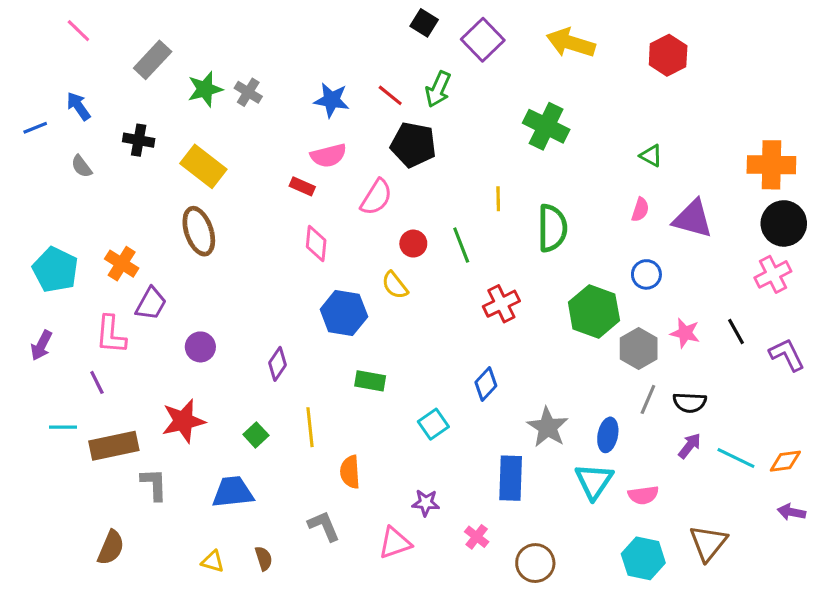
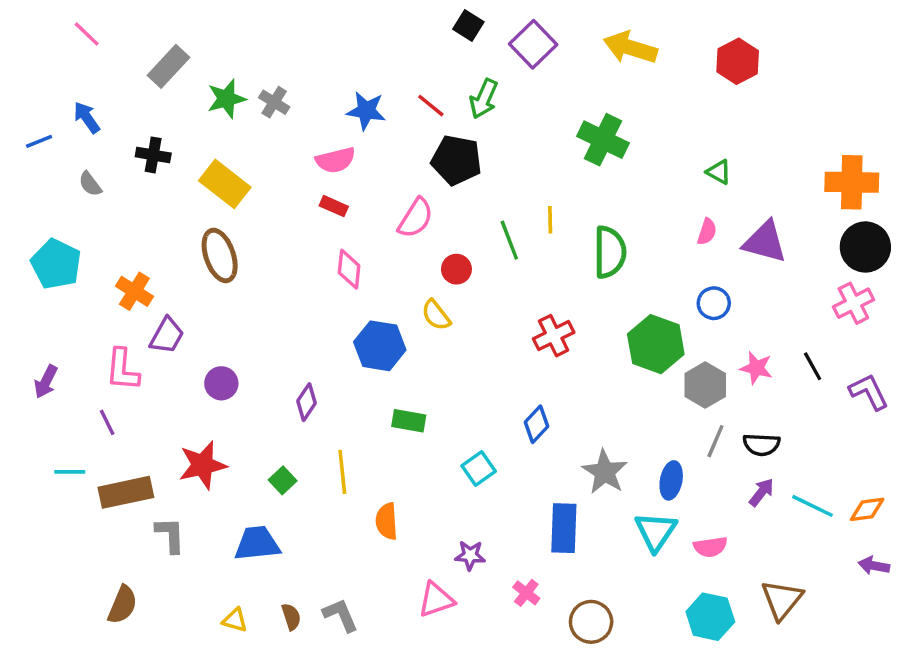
pink semicircle: (328, 156) -> (335, 160), moved
green line: (461, 245) -> (509, 240), moved
cyan pentagon: (55, 270) -> (56, 264), moved
gray L-shape: (324, 526) -> (341, 615), moved

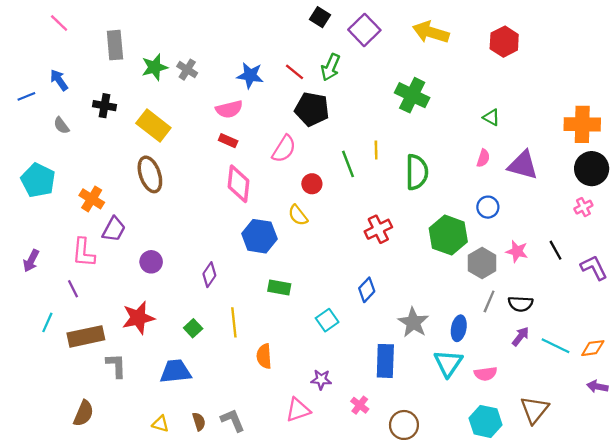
gray rectangle: (168, 66) -> (115, 45), turned -48
pink diamond: (349, 269) -> (239, 184), size x1.4
pink cross: (853, 303) -> (583, 207), size x0.7
cyan line: (70, 472) -> (47, 322), turned -66

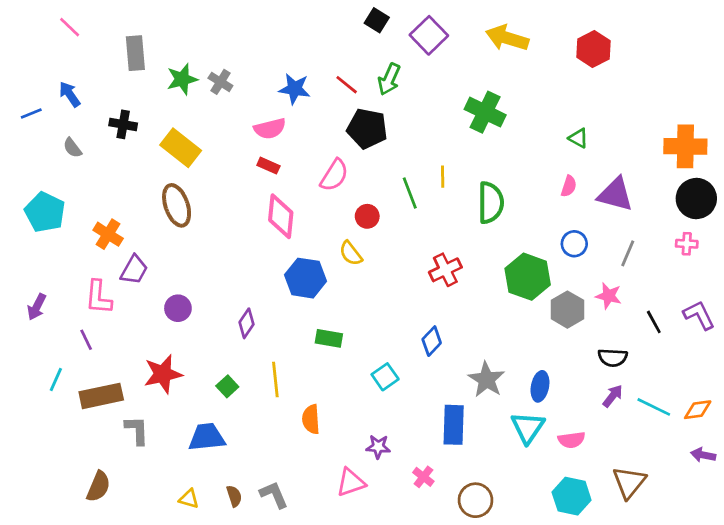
pink cross: (583, 207) -> (687, 244), turned 30
black line: (555, 250) -> (654, 322), moved
gray line: (489, 301) -> (628, 253), moved

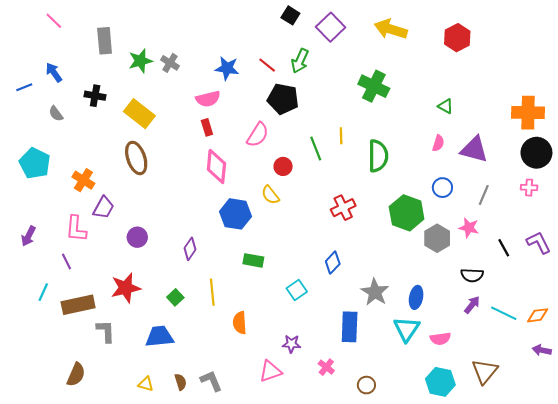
red rectangle: (268, 166) -> (207, 127), turned 49
brown circle: (476, 500) -> (366, 385), size x0.7

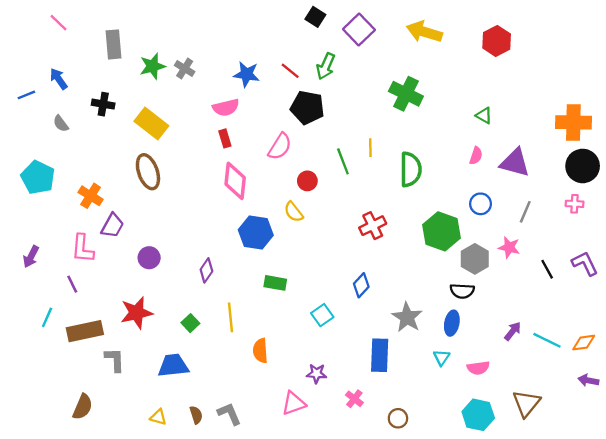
black semicircle: (472, 275) -> (462, 291), moved
cyan triangle: (407, 329) -> (442, 357), size x0.6

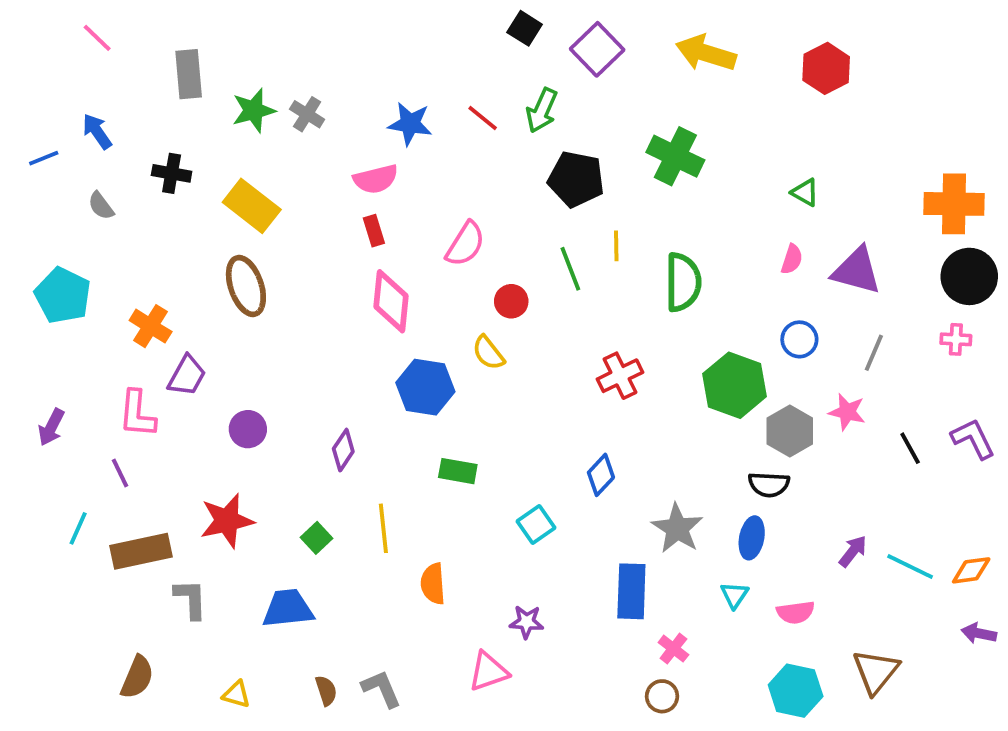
black pentagon: (307, 107) -> (576, 179), moved
pink cross: (354, 399) -> (673, 649), moved
yellow triangle: (158, 417) -> (236, 694), moved

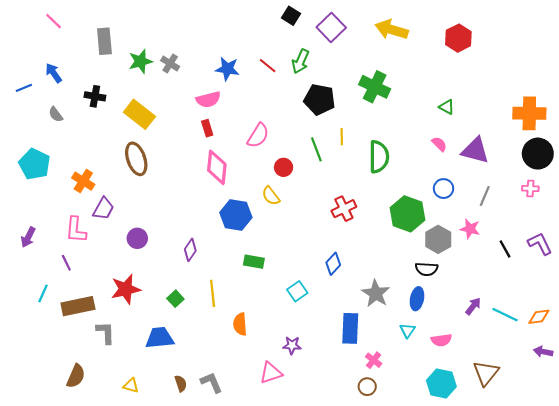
pink semicircle: (792, 259) -> (439, 144), turned -63

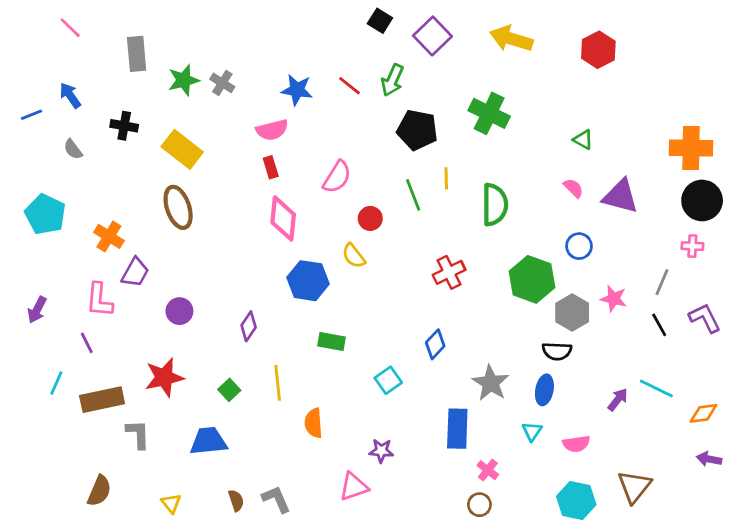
gray line: (485, 196) -> (662, 282), moved
cyan line: (505, 315) -> (656, 389), moved
yellow triangle: (131, 386) -> (171, 503), turned 35

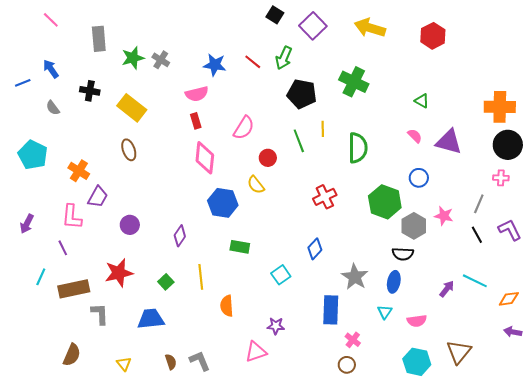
brown ellipse: (178, 207) -> (129, 150), size x0.7

